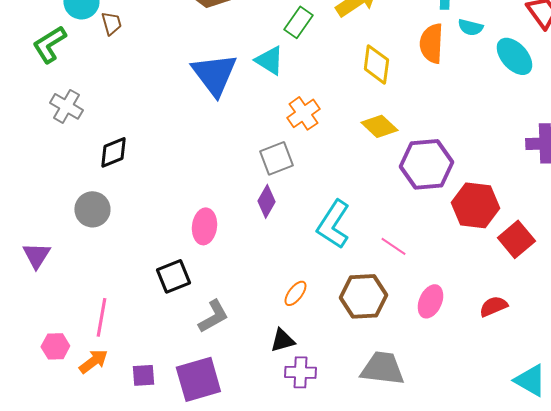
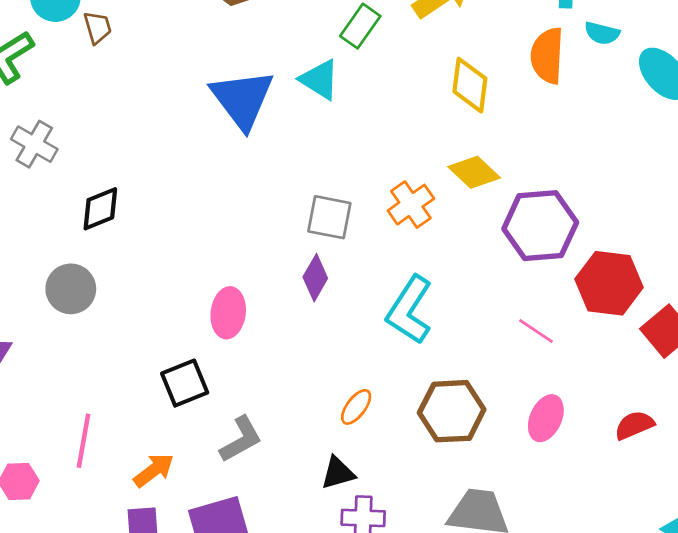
orange cross: (303, 113) -> (411, 205), moved
gray square: (276, 158) -> (329, 217), turned 32
pink line: (393, 246) -> (536, 331), moved
orange arrow: (93, 361) -> (154, 470), moved

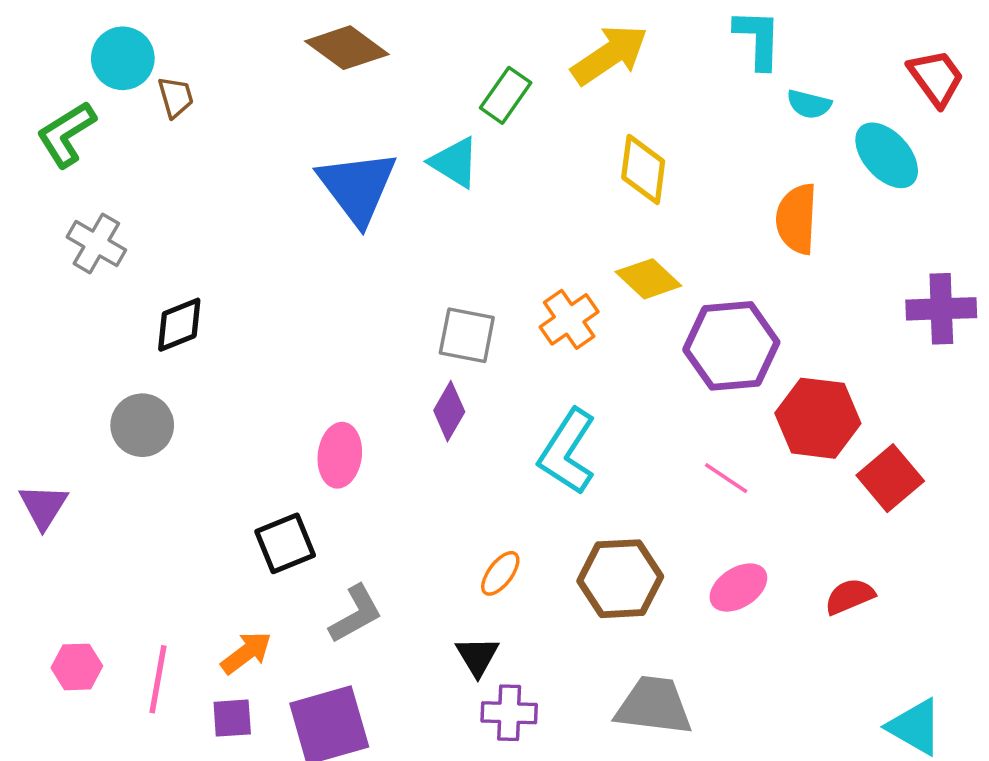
orange semicircle: (547, 56) -> (797, 219), moved
pink ellipse: (546, 418) -> (738, 588), turned 33
pink line: (83, 441) -> (158, 679), moved
black triangle: (338, 473) -> (477, 656), turned -45

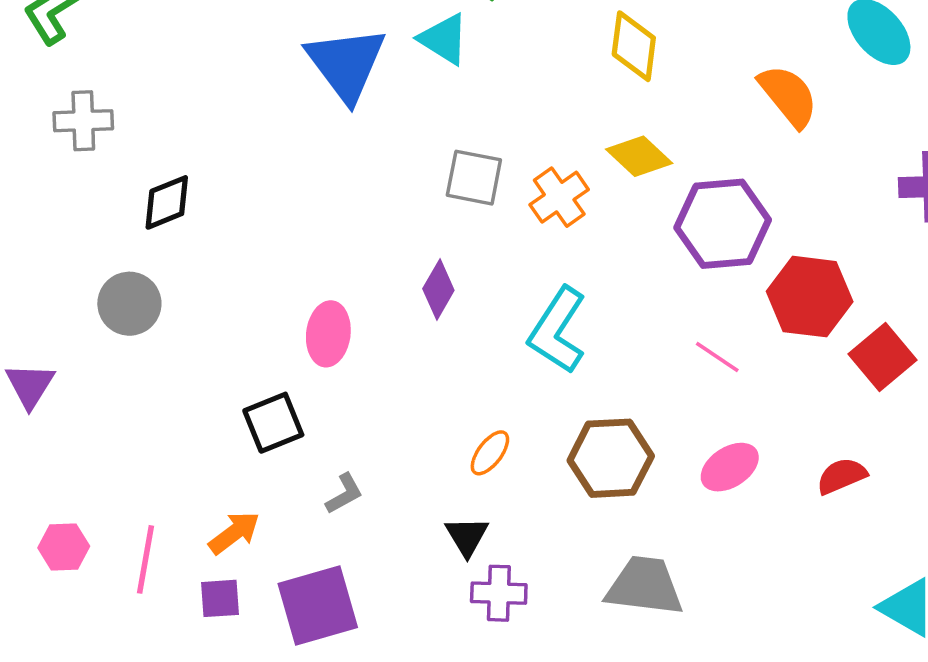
orange semicircle: (797, 219) -> (788, 96), turned 138
gray cross: (96, 244) -> (83, 121), turned -32
gray square: (467, 335) -> (474, 178), moved
gray L-shape: (356, 614) -> (344, 494), size x0.7

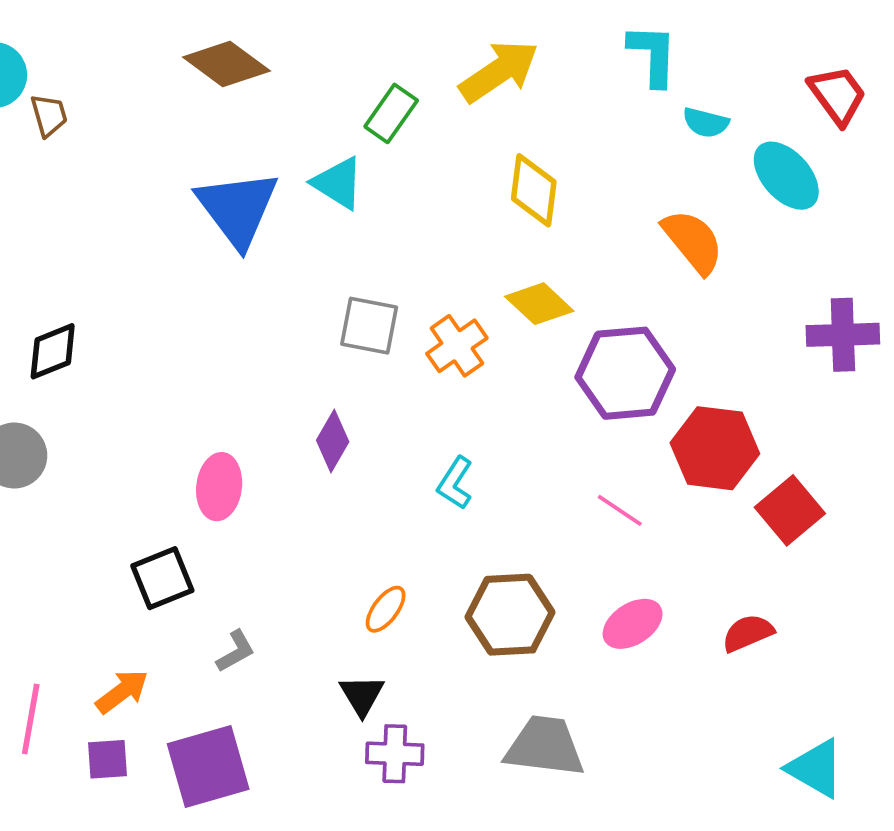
cyan L-shape: (557, 330) -> (455, 483), size x0.6

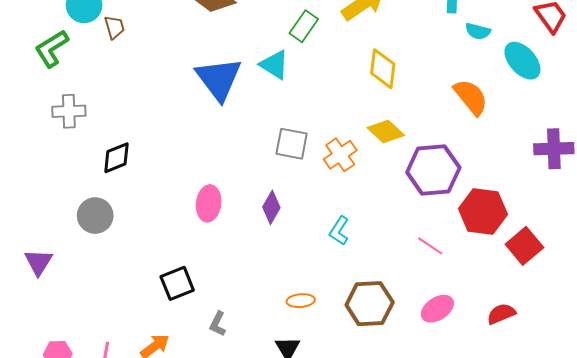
pink ellipse: (219, 487) -> (209, 203), moved
orange ellipse: (386, 609) -> (301, 301), turned 48
gray L-shape: (236, 651) -> (218, 324), turned 145

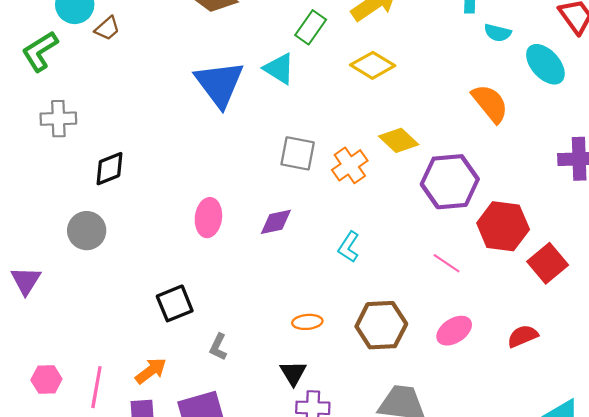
brown trapezoid: (114, 27) -> (107, 28), turned 65
yellow diamond: (383, 69) -> (373, 65), moved, turned -66
purple diamond: (271, 207) -> (276, 222), turned 48

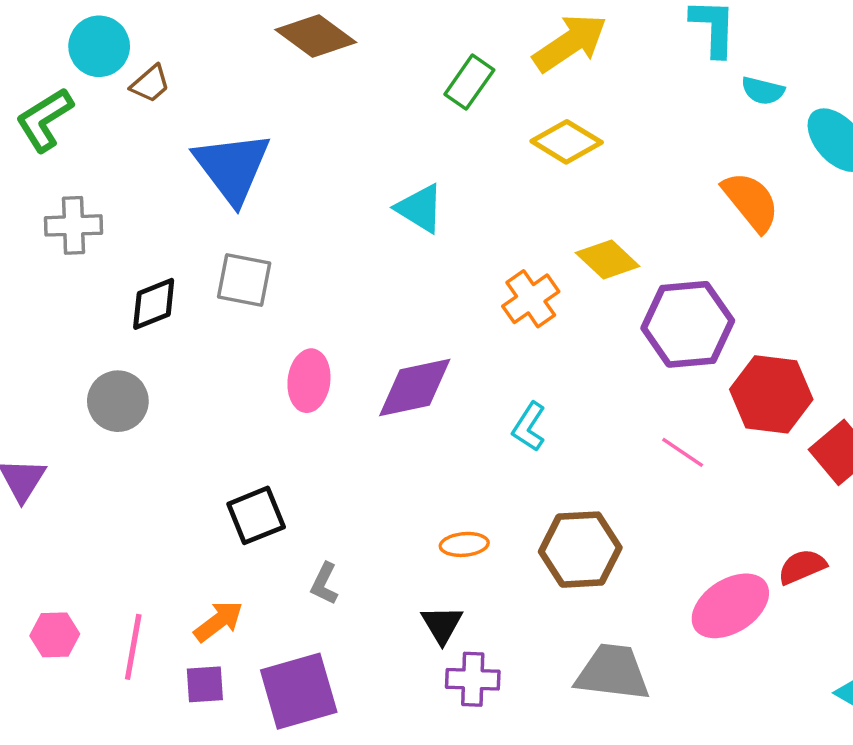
cyan triangle: (279, 69) -> (420, 208), moved
blue triangle: (219, 84) -> (232, 167), moved
gray square: (298, 153) -> (244, 280), moved
purple diamond: (276, 222) -> (415, 387), size x1.5
pink ellipse: (454, 331) -> (730, 606), moved, size x1.4

